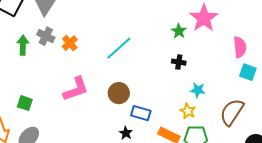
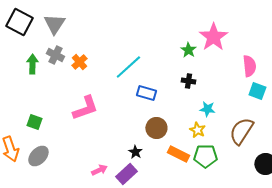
brown circle: (119, 93) -> (156, 128), moved
blue rectangle: (141, 113) -> (146, 93), moved

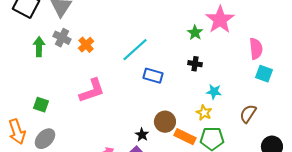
brown circle: (156, 128) -> (165, 122), moved
brown semicircle: (241, 131) -> (248, 114), size x0.7

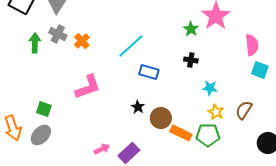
green square: (41, 105) -> (44, 109), moved
yellow star: (204, 113) -> (216, 112), moved
black star: (142, 135) -> (138, 107), moved

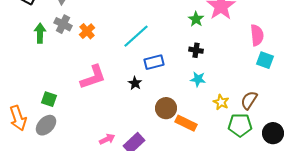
blue rectangle: (149, 72) -> (154, 62), turned -30
cyan star: (210, 88) -> (198, 79), moved
black star: (138, 107) -> (135, 83), moved
green pentagon: (208, 135) -> (240, 125), moved

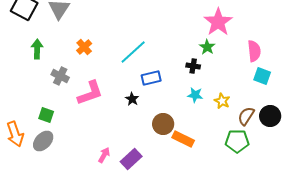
green star: (196, 19) -> (207, 47), moved
gray cross: (63, 24) -> (60, 76), moved
yellow star: (221, 102) -> (222, 101), moved
black circle: (273, 133) -> (270, 116), moved
pink arrow: (107, 139) -> (104, 155), turned -35

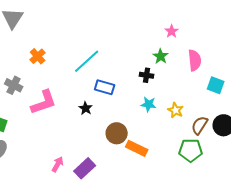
pink star: (218, 22) -> (172, 31), size x0.5
pink semicircle: (254, 51) -> (195, 60), moved
blue rectangle: (151, 78) -> (105, 87), turned 30

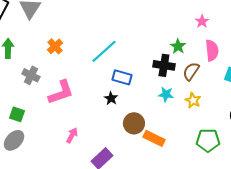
pink star: (172, 31) -> (202, 21), moved
black cross: (147, 75) -> (164, 65), size x1.5
black star: (86, 108) -> (111, 98), moved
brown semicircle: (200, 125) -> (191, 71), moved
pink arrow: (58, 164) -> (72, 135), moved

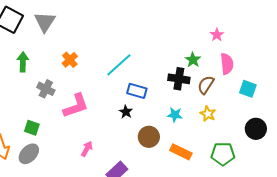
cyan star: (166, 94) -> (175, 115), moved
orange rectangle: (154, 138) -> (181, 152), moved

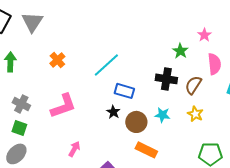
green star: (193, 60) -> (180, 51), moved
gray cross: (46, 89) -> (21, 104), moved
brown circle: (149, 137) -> (136, 122), moved
orange rectangle: (181, 152) -> (146, 150), moved

